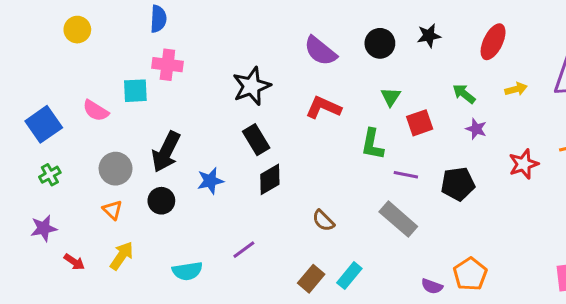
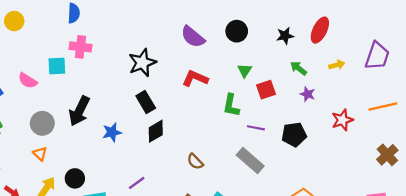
black star: (429, 36) -> (285, 36), moved
black circle: (161, 201) -> (75, 178), moved

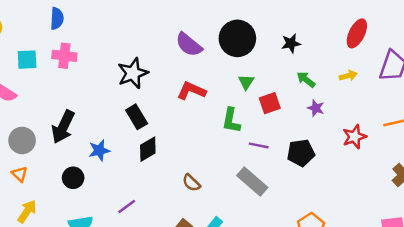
red ellipse: (320, 30) -> (357, 33), moved
black circle: (237, 31) -> (237, 38), size x1.5
cyan square: (57, 66) -> (27, 60), moved
black circle: (75, 178) -> (73, 178), moved

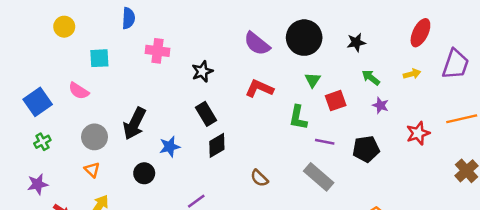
pink cross: (64, 56) -> (158, 51), moved
black star: (133, 73) -> (202, 71), size x0.7

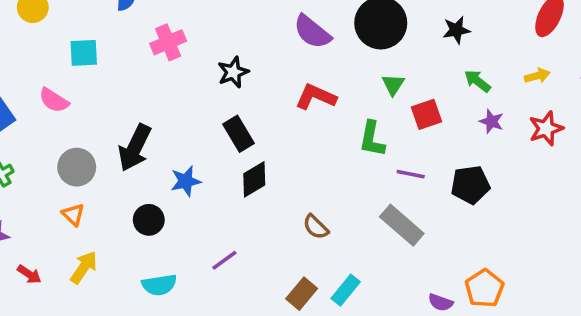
pink cross: (158, 51) -> (168, 42), turned -30
red star: (418, 133) -> (546, 128), moved

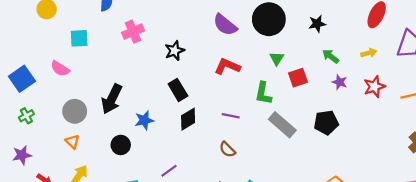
purple line: (411, 174) -> (231, 116), moved
gray rectangle: (402, 225) -> (282, 125), moved

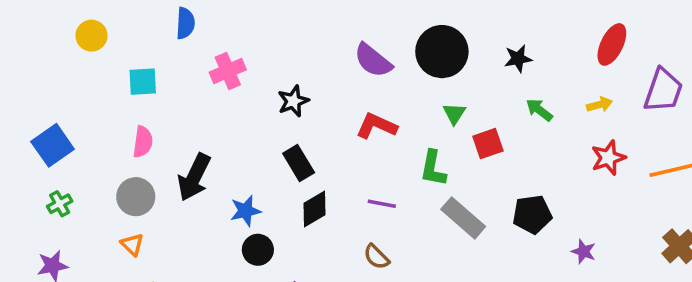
pink semicircle: (60, 69) -> (143, 142), moved, turned -114
purple star: (340, 82) -> (584, 252), moved
black circle: (121, 145) -> (258, 250), moved

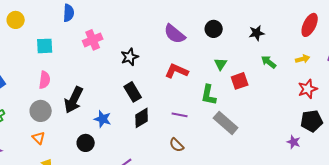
black circle: (442, 52) -> (214, 29), size x0.6
blue star: (245, 211) -> (103, 119), turned 30
black pentagon: (532, 214) -> (312, 121), moved
black circle: (258, 250) -> (86, 143), moved

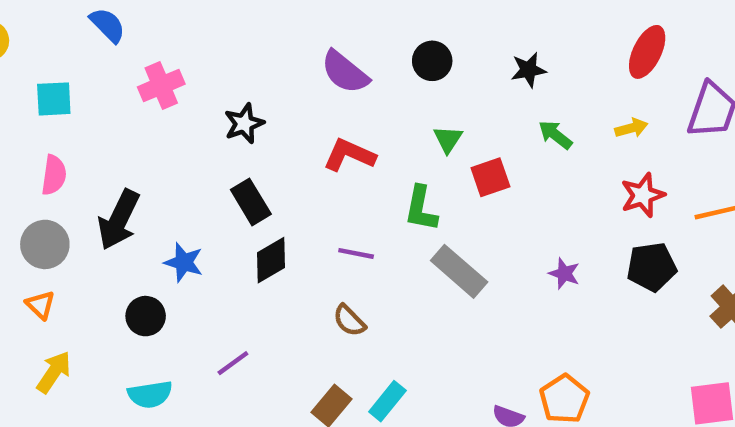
blue semicircle: (69, 13) -> (108, 25), turned -48
purple star: (294, 142) -> (564, 274), moved

